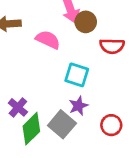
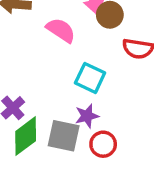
gray square: (62, 124) -> (64, 136), turned -36
red circle: (111, 125) -> (103, 144), moved

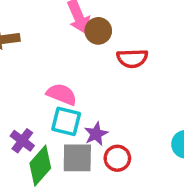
pink semicircle: (61, 30) -> (62, 94), moved
cyan square: (90, 78) -> (66, 121), moved

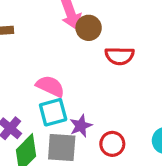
cyan square: (66, 121) -> (53, 112), turned -32
red circle: (117, 158) -> (112, 144), moved

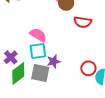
red circle: (112, 144) -> (88, 68), moved

